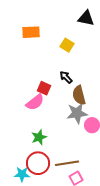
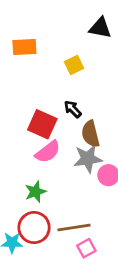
yellow square: (67, 45) -> (74, 65), turned 32
red square: (44, 88) -> (42, 124), size x1.5
pink semicircle: (35, 102) -> (48, 152), moved

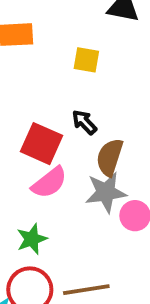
yellow square: (74, 65) -> (86, 60), turned 36
brown semicircle: (91, 134) -> (110, 157), turned 32

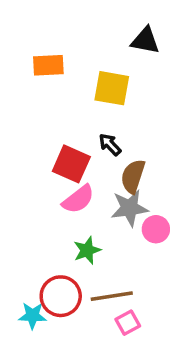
yellow square: (86, 60) -> (112, 88), size x1.5
green star: (32, 239) -> (87, 250), moved

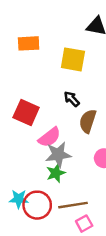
red square: (71, 164) -> (26, 113), moved
gray star: (129, 208) -> (58, 154), moved
cyan star: (32, 316) -> (19, 199), moved

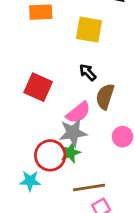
pink semicircle: (50, 137) -> (78, 113), moved
red circle: (37, 205) -> (50, 155), moved

